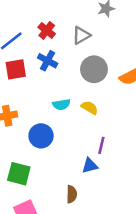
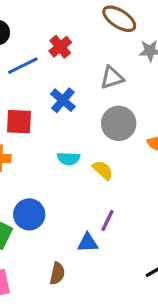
red cross: (47, 30) -> (60, 47), moved
red square: (16, 69) -> (19, 122), moved
blue circle: (41, 136) -> (29, 214), moved

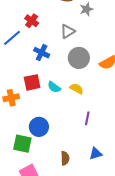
red square: (19, 122) -> (32, 82), moved
cyan semicircle: (69, 159) -> (54, 87), turned 48
blue triangle: (88, 243) -> (96, 154), moved

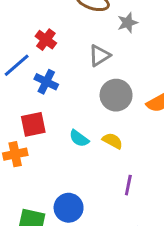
blue cross: (42, 53) -> (46, 82), moved
red square: (32, 82) -> (33, 124), moved
blue circle: (39, 127) -> (69, 208), moved

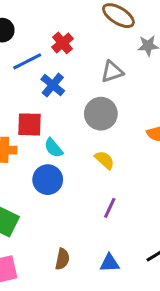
gray circle: (116, 95) -> (101, 114), moved
cyan semicircle: (79, 138) -> (53, 148), moved
blue circle: (69, 208) -> (48, 180), moved

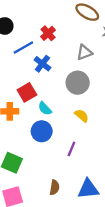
red square: (29, 124) -> (27, 92), turned -30
purple line: (110, 208) -> (71, 149), moved
blue triangle: (110, 263) -> (88, 189), size x1.5

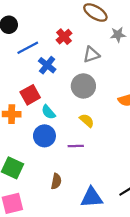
red cross: (48, 33) -> (64, 37), moved
purple line: (71, 149) -> (76, 146), moved, turned 64
brown semicircle: (54, 188) -> (56, 181), moved

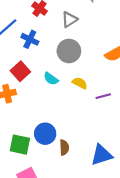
cyan semicircle: (48, 112) -> (51, 79), moved
blue circle: (44, 136) -> (45, 134), moved
purple line: (76, 146) -> (103, 96), moved

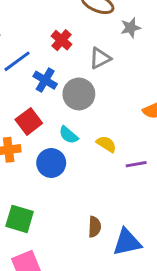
gray circle: (69, 51) -> (79, 94), moved
blue circle: (45, 134) -> (51, 163), moved
brown semicircle: (64, 147) -> (95, 227), moved

